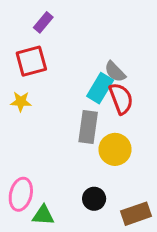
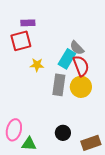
purple rectangle: (43, 22) -> (28, 23), moved, turned 48
yellow star: (21, 102) -> (37, 65), moved
yellow circle: (115, 149) -> (81, 87), moved

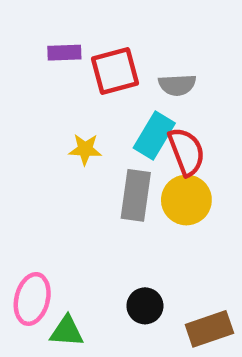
red square: (21, 41) -> (115, 71), moved
gray semicircle: (77, 48) -> (177, 85), moved, turned -49

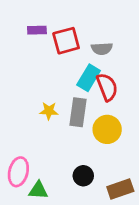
yellow star: (85, 149) -> (49, 111), moved
yellow circle: (186, 200) -> (107, 129), moved

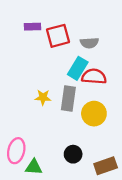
red semicircle: (107, 87) -> (94, 76), turned -65

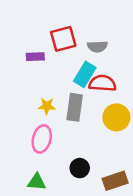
purple rectangle: (32, 27) -> (35, 57), moved
yellow circle: (94, 114) -> (116, 117), moved
pink ellipse: (16, 151) -> (42, 139), moved

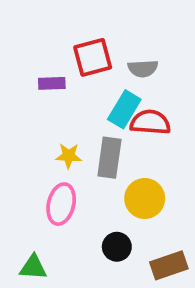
yellow circle: (116, 117) -> (145, 198), moved
green triangle: (37, 182) -> (33, 267), moved

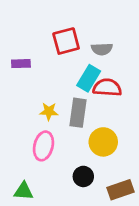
purple rectangle: (52, 83) -> (21, 64), moved

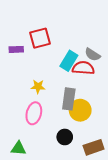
red square: (66, 41) -> (40, 38), moved
gray semicircle: (102, 49) -> (93, 55), moved, turned 35
gray rectangle: (78, 113) -> (69, 99), moved

